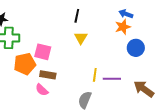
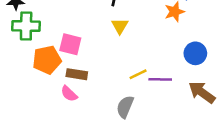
blue circle: (136, 48) -> (195, 53), moved
yellow line: (95, 75) -> (138, 74), turned 56

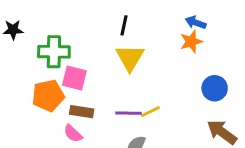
green cross: (26, 26) -> (54, 52), moved
yellow triangle: (120, 26) -> (130, 58), size x1.5
purple line: (160, 79) -> (128, 113), moved

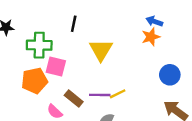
black line: (124, 25) -> (74, 24), moved
brown rectangle: (82, 112) -> (74, 99), moved, turned 30

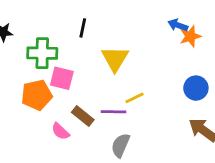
orange star: (151, 37) -> (190, 36), moved
yellow line: (118, 94) -> (134, 98), moved

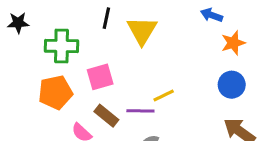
orange star: (190, 36) -> (233, 43), moved
yellow triangle: (115, 59) -> (142, 31), moved
pink square: (62, 78) -> (100, 77), moved, turned -30

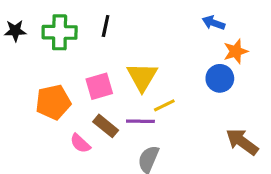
yellow triangle: (142, 31) -> (142, 77), moved
green cross: (62, 46) -> (60, 32), moved
blue circle: (232, 85) -> (220, 78), moved

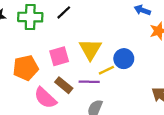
black line: (106, 26) -> (64, 12), turned 35
blue circle: (220, 78) -> (124, 59), moved
pink semicircle: (80, 143) -> (45, 98), size x1.5

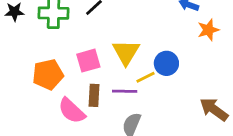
brown rectangle: (64, 85) -> (94, 95), turned 54

